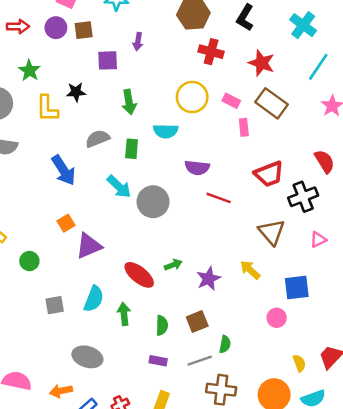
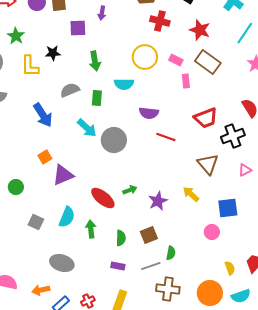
gray square: (55, 305) -> (36, 222), turned 35

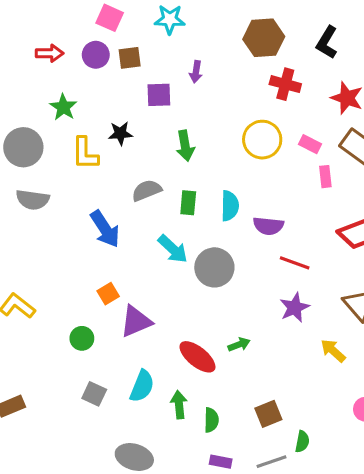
cyan semicircle: (124, 84) -> (230, 206), moved, turned -90
green circle: (16, 187) -> (82, 338), moved
purple star: (158, 201) -> (295, 308), moved
green semicircle: (121, 238) -> (211, 420), moved

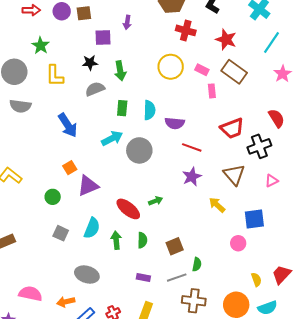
black star: (120, 133) -> (90, 63), moved
gray semicircle: (147, 190) -> (95, 89), moved
cyan arrow: (173, 249) -> (112, 138), turned -70
green semicircle: (211, 420) -> (142, 240), moved

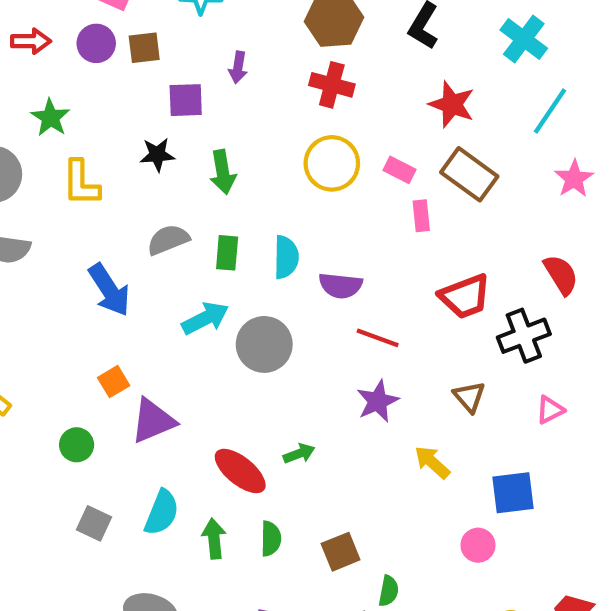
red cross: (186, 30) -> (332, 85), moved
gray semicircle: (95, 89) -> (168, 240), moved
brown triangle: (234, 175) -> (469, 397), size x0.7

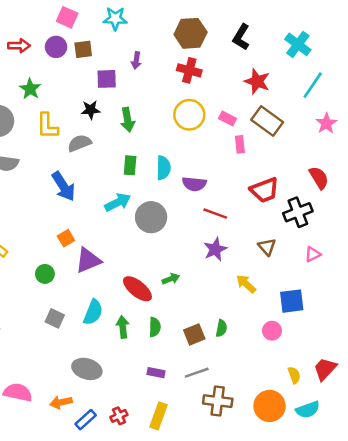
gray semicircle: (168, 240) -> (79, 143), moved
green semicircle: (389, 591) -> (221, 328), moved

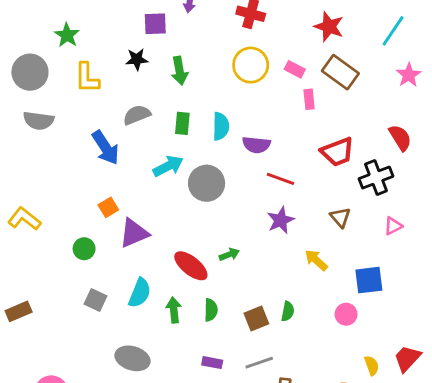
gray semicircle: (79, 143) -> (137, 115), moved

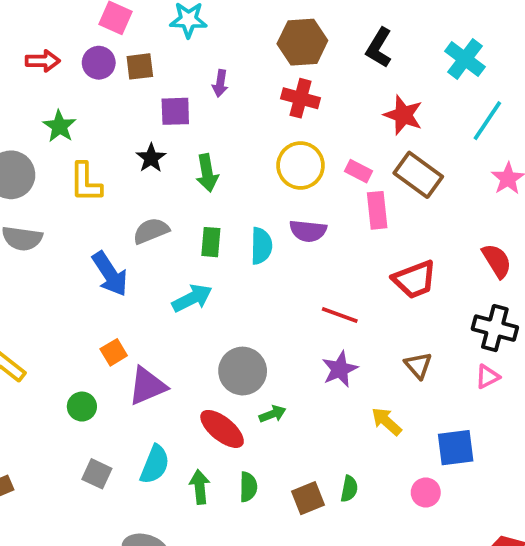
black star: (137, 59) -> (151, 158), turned -30
pink rectangle: (309, 99) -> (377, 210), size x1.4
purple semicircle: (256, 145) -> (308, 231), moved
black cross: (376, 178) -> (495, 328), moved, turned 36
gray circle: (207, 183) -> (243, 371), moved

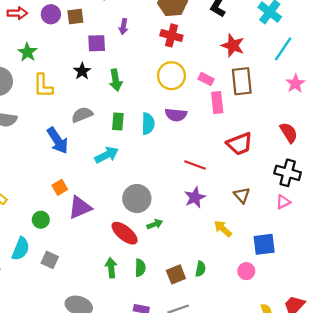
brown rectangle: (418, 175) -> (242, 81), turned 48
cyan semicircle: (155, 464) -> (21, 249), moved

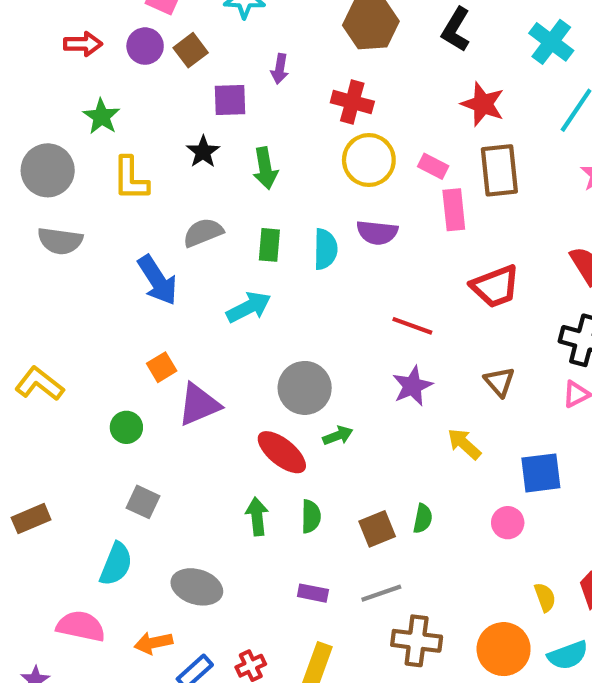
brown square: (75, 16) -> (191, 50), turned -30
red cross: (171, 35) -> (352, 102), moved
cyan semicircle: (21, 249) -> (116, 564), moved

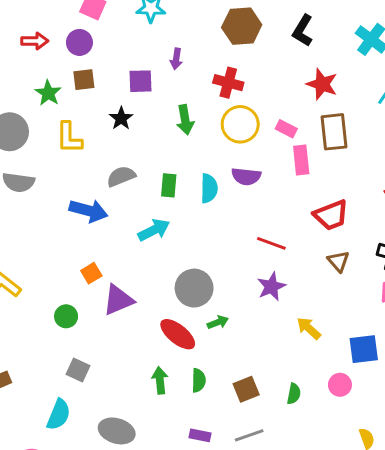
brown square: (191, 50) -> (84, 80), moved, turned 30
green arrow: (265, 168) -> (185, 120), moved
blue arrow: (157, 280) -> (88, 211), turned -42
brown triangle: (499, 382) -> (338, 261), moved
green semicircle: (423, 519) -> (294, 394), moved

